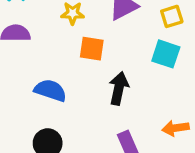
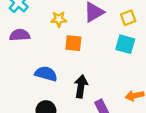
black arrow: (119, 88) -> (81, 86), moved

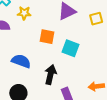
yellow star: (59, 19) -> (24, 13), moved
cyan square: (125, 44) -> (71, 48), moved

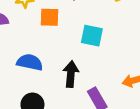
orange square: (47, 37) -> (49, 17), moved

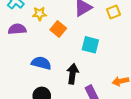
orange square: (49, 17) -> (58, 29), turned 35

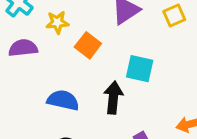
black arrow: (73, 74) -> (113, 98), moved

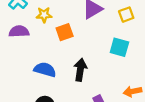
orange square: (88, 45) -> (65, 32), turned 30
cyan square: (140, 69) -> (119, 47), moved

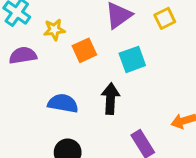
cyan square: (119, 47) -> (132, 59), moved, turned -30

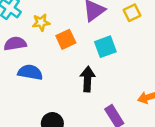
blue semicircle: (63, 103) -> (30, 72), moved

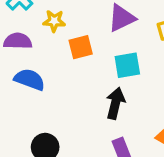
black arrow: (88, 79) -> (115, 103), moved

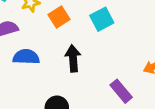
black arrow: (115, 103) -> (73, 58), moved

